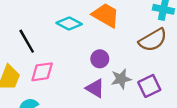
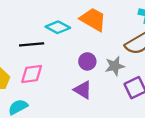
black line: (27, 41) -> (32, 44), moved, turned -65
gray star: (121, 79) -> (115, 66), moved

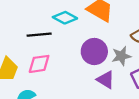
purple circle: (87, 61) -> (94, 51), size x1.5
purple triangle: (83, 90) -> (106, 80), moved

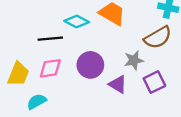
purple circle: (94, 51) -> (90, 65), moved

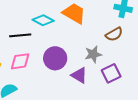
brown semicircle: (158, 37) -> (114, 34), size x0.7

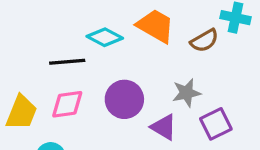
brown semicircle: (114, 34) -> (204, 41), moved

